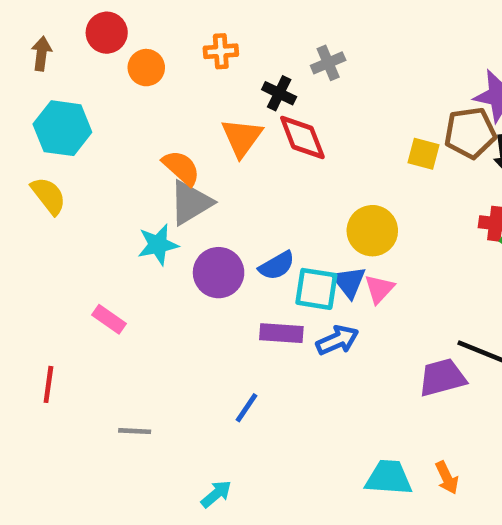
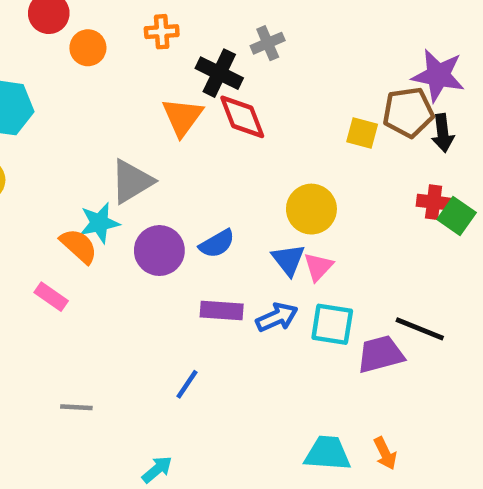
black cross: (279, 93) -> (219, 73), size x1.4
orange semicircle: (181, 168) -> (79, 246), moved
cyan square: (316, 289) -> (332, 324), moved

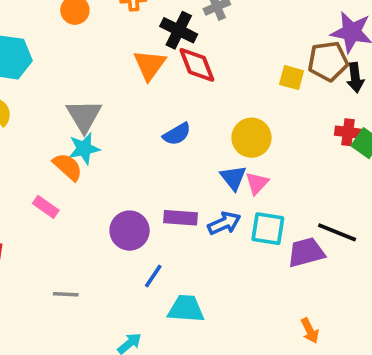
gray triangle: (132, 181) -> (84, 116), moved, turned -30
blue semicircle: (217, 244) -> (177, 134), moved
purple circle: (159, 251) -> (130, 231), moved
cyan trapezoid: (328, 453) -> (186, 309), moved

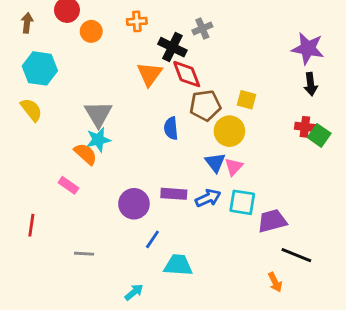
brown pentagon: (328, 61) -> (205, 105), moved
yellow square: (292, 78) -> (247, 100), moved
blue semicircle: (177, 134) -> (171, 128), turned 115
black line: (337, 232) -> (296, 255), moved

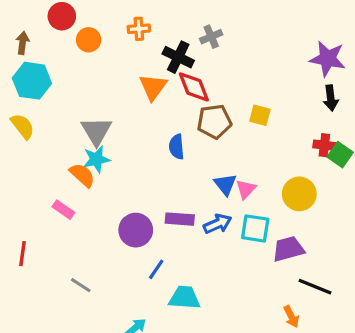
brown arrow: (27, 23) -> (23, 43), moved
yellow circle: (229, 131) -> (299, 194), moved
gray line: (84, 254) -> (81, 285), turned 30

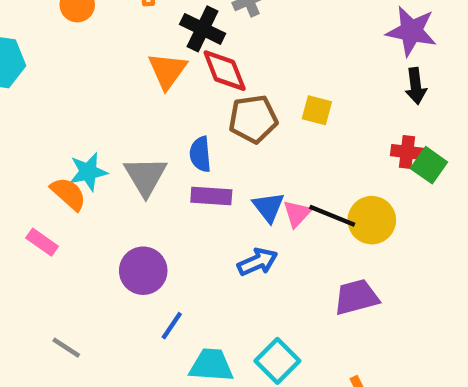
gray triangle: (96, 131) -> (145, 176), moved
purple rectangle: (180, 219) -> (211, 196), moved
cyan square: (255, 228) -> (277, 361), moved, turned 36
black line: (315, 287) -> (332, 216), moved

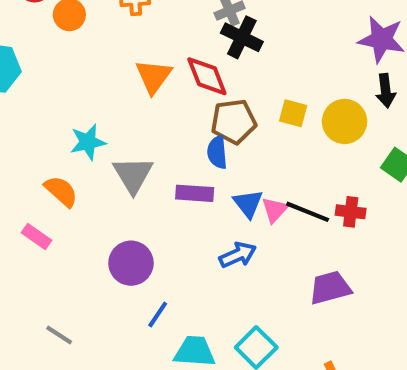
black cross: (203, 29) -> (242, 37), moved
red cross: (407, 152) -> (351, 212), moved
blue semicircle: (200, 154) -> (217, 152), moved
cyan star: (88, 172) -> (88, 142), moved
yellow circle: (372, 220) -> (345, 121), moved

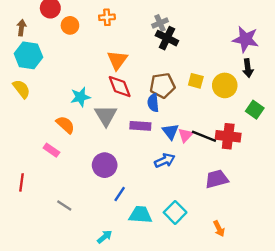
red diamond: (207, 76) -> (120, 87), moved
red cross: (351, 212) -> (228, 136), size x1.5

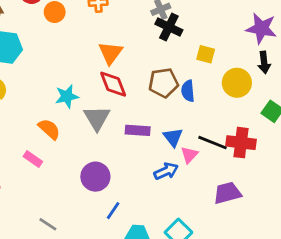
yellow square: (196, 81) -> (206, 54), moved
blue semicircle: (153, 103) -> (188, 91), moved
pink triangle: (185, 135) -> (189, 155), moved

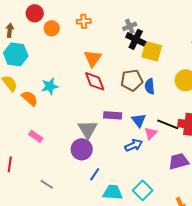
yellow square: (206, 54) -> (152, 51), moved, size x1.5
cyan star: (67, 96) -> (50, 86), moved
gray triangle: (97, 118) -> (88, 129), moved
orange semicircle: (49, 129) -> (30, 98), moved

